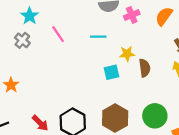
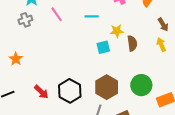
gray cross: (22, 40) -> (25, 20), turned 32

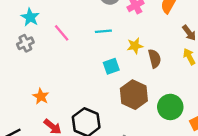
cyan square: (103, 47) -> (111, 66), moved
orange star: (16, 59) -> (41, 96), moved
brown hexagon: (107, 87) -> (134, 95), moved

